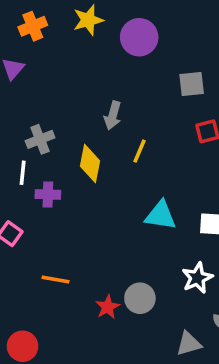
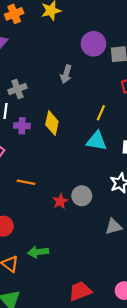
purple circle: (139, 37) -> (93, 44), moved
yellow line: (139, 151) -> (101, 113), moved
yellow diamond: (90, 164) -> (52, 123), moved

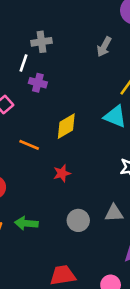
gray arrow: (66, 74) -> (104, 47), moved
yellow diamond: (52, 123) -> (66, 126), moved, turned 35
gray circle: (82, 196) -> (78, 220), moved

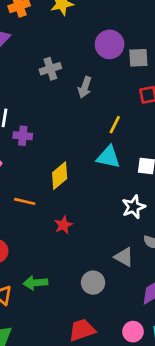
gray cross: (41, 42) -> (50, 69), moved
gray triangle: (114, 213) -> (124, 257), turned 42
gray circle: (78, 220) -> (93, 283), moved

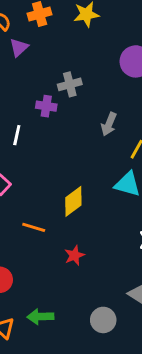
gray arrow: (85, 87) -> (109, 124), moved
purple cross: (23, 136) -> (46, 106), moved

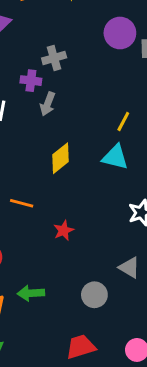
gray arrow: (109, 124) -> (48, 104), moved
yellow diamond: (73, 201) -> (61, 158), moved

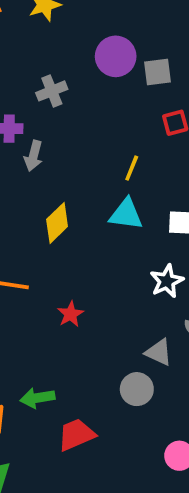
gray cross: (54, 58) -> (52, 91), moved
gray circle: (94, 295) -> (137, 389), moved
red trapezoid: (81, 347) -> (76, 435), moved

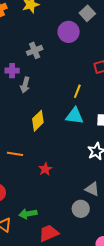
gray square: (157, 72) -> (87, 13), moved, turned -35

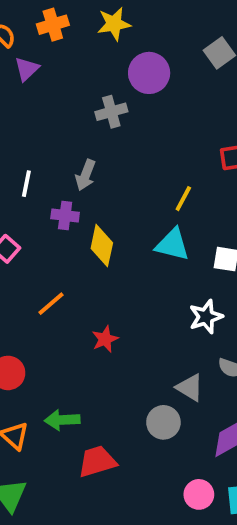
purple circle: (69, 32) -> (149, 73), moved
purple cross: (12, 71) -> (65, 216), moved
yellow diamond: (38, 121) -> (102, 246), turned -40
orange line: (15, 154) -> (51, 304), turned -56

